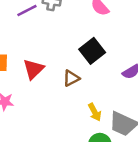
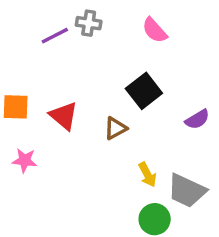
red triangle: (33, 69) -> (64, 116), turned -35

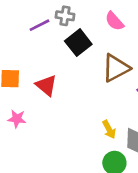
black square: (144, 91) -> (78, 43), moved
brown triangle: (115, 128) -> (116, 68), moved, size x1.6

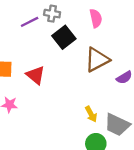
pink semicircle: (114, 21) -> (96, 18), turned -150

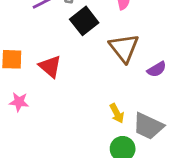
brown triangle: (97, 60) -> (124, 48), turned -40

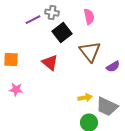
red triangle: (50, 66) -> (50, 63), moved
yellow arrow: (117, 113) -> (85, 98), turned -72

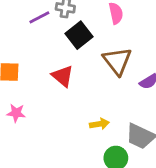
yellow arrow: (85, 98) -> (99, 124), moved

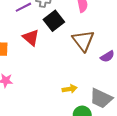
red triangle: (63, 76) -> (31, 38), moved

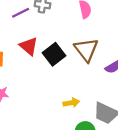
black square: (54, 21) -> (54, 54), moved

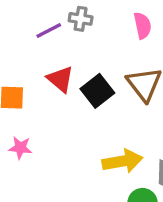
yellow arrow: (71, 103) -> (122, 161), size x1.6

